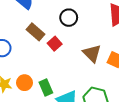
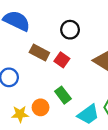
green rectangle: (46, 87) -> (63, 95), moved

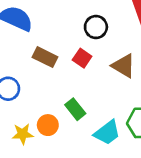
black circle: (70, 30) -> (96, 27), moved
red square: (62, 60) -> (82, 58), moved

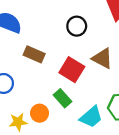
red square: (82, 58) -> (72, 70), moved, size x1.5

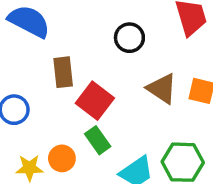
brown rectangle: (34, 54) -> (63, 72), turned 54
red square: (72, 70) -> (95, 101), moved

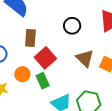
orange circle: (62, 158) -> (22, 74), moved

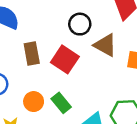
red square: (45, 58) -> (65, 59), moved
brown triangle: (85, 58) -> (105, 45), moved

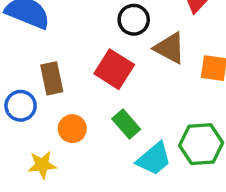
brown rectangle: (32, 53) -> (52, 78), moved
green rectangle: (61, 103) -> (126, 124), moved

